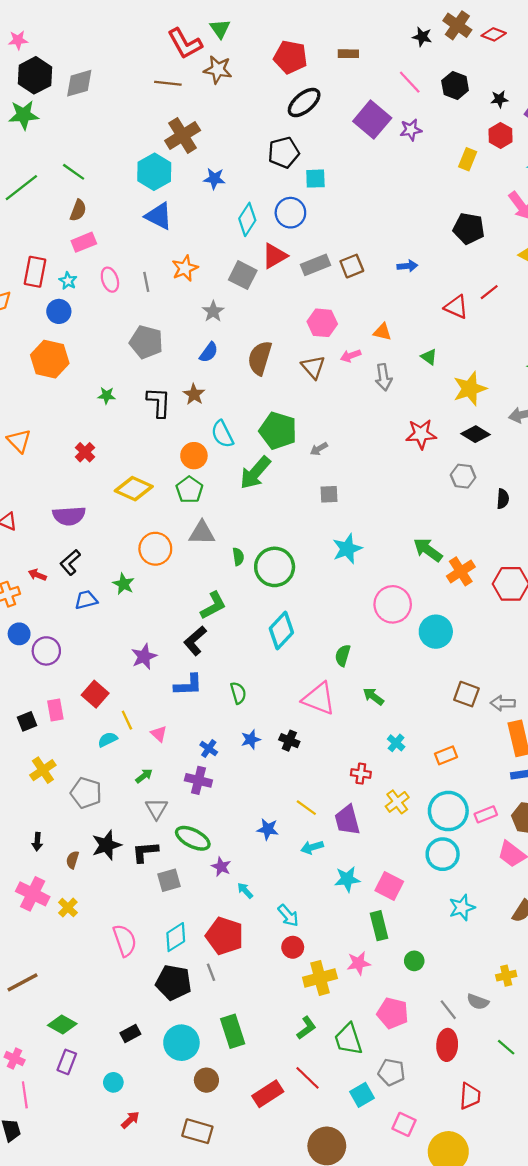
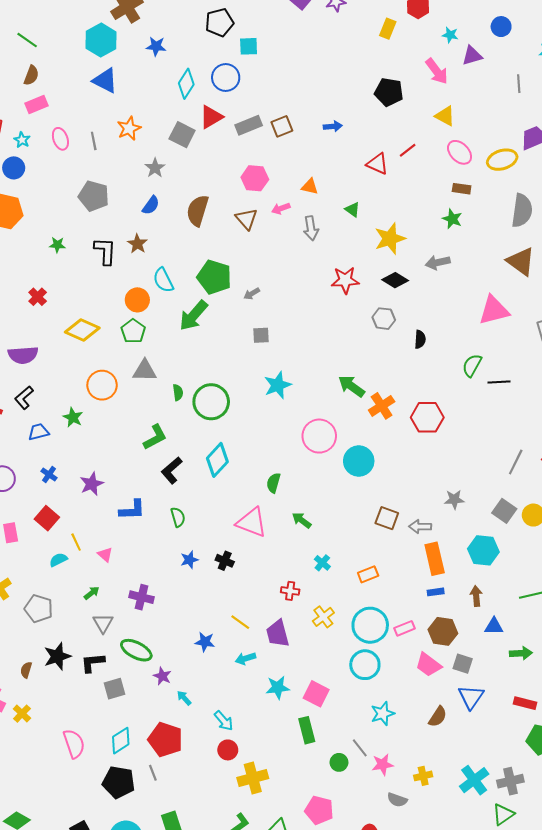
black L-shape: (195, 641) -> (172, 470), moved
blue cross: (209, 749) -> (49, 475), moved
pink star: (359, 963) -> (383, 764), moved
gray line: (448, 1010) -> (360, 748), moved

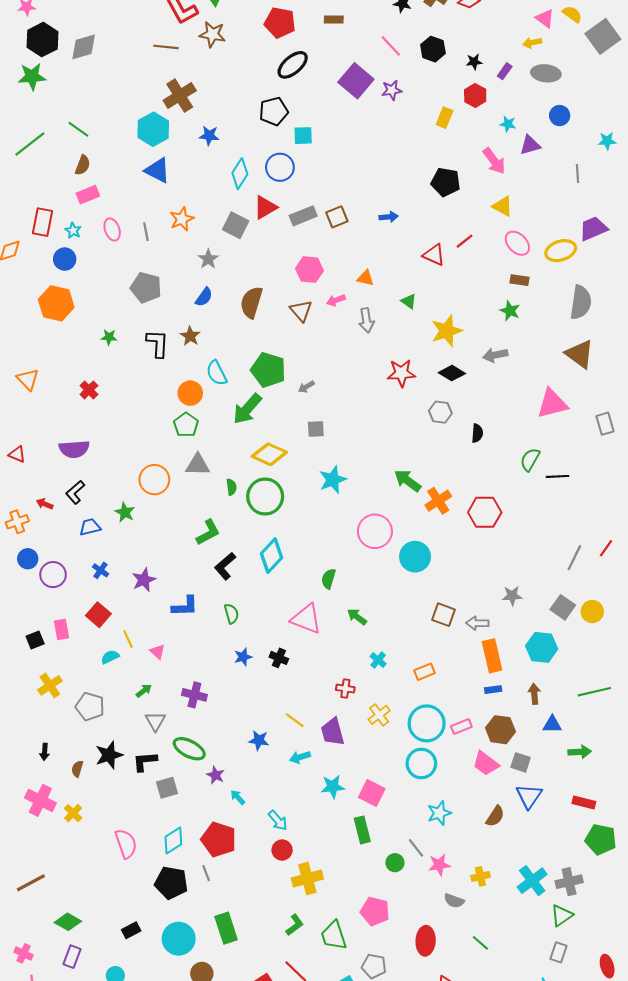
yellow diamond: (82, 330) -> (269, 454), moved

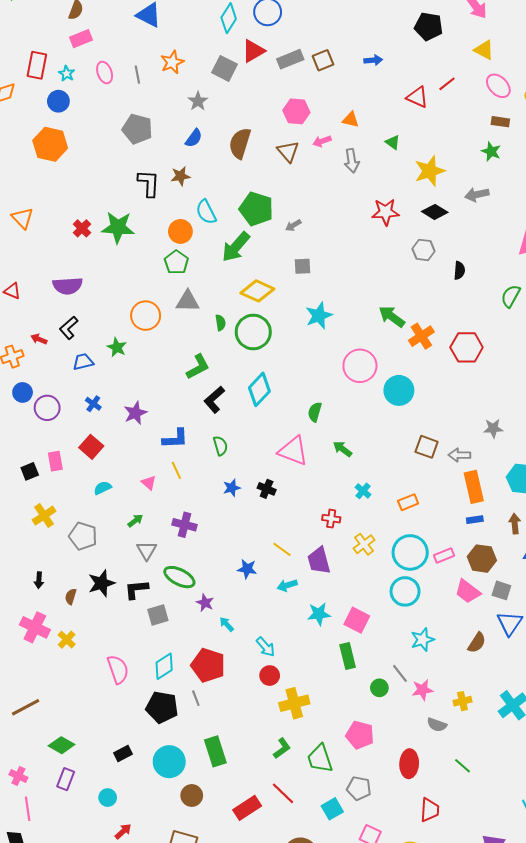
brown star: (190, 336) -> (180, 176), turned 30
green star: (109, 337) -> (118, 227), moved, size x2.0
yellow line: (128, 639) -> (176, 470), moved

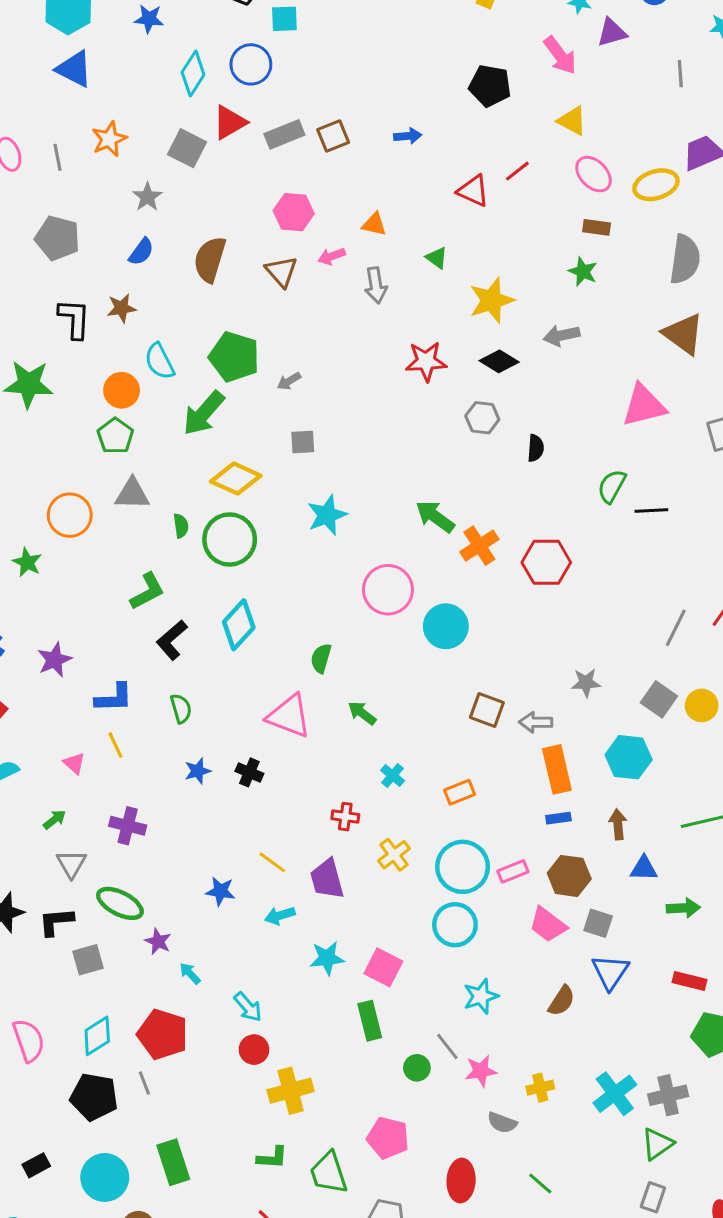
green L-shape: (282, 748) -> (272, 1158), turned 40

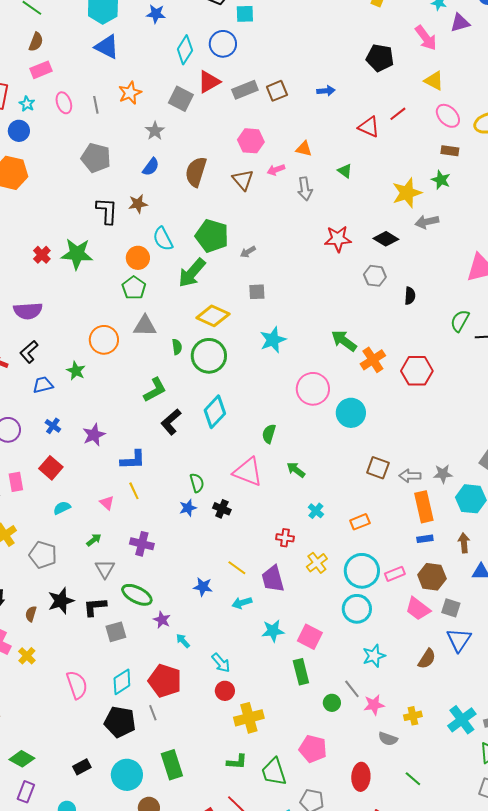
yellow star: (491, 300) -> (407, 193), moved
gray star: (586, 683) -> (443, 474), moved
green semicircle: (181, 709) -> (197, 483), moved

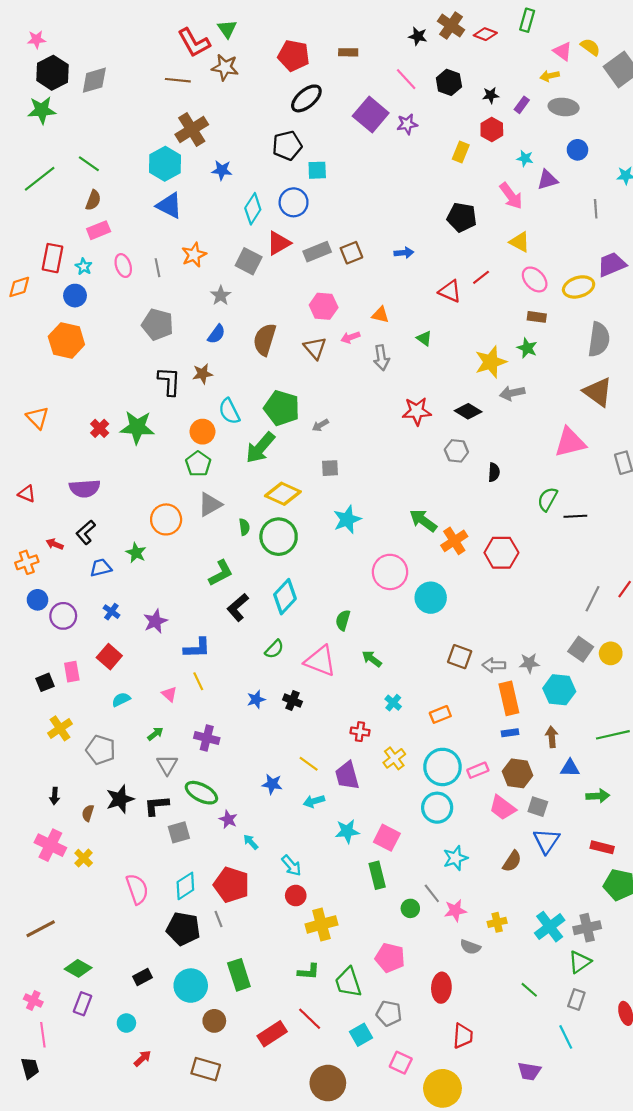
gray triangle: (145, 326) -> (210, 504), turned -30
green semicircle: (197, 483) -> (274, 649), moved, turned 60
green line: (413, 779) -> (529, 990), moved

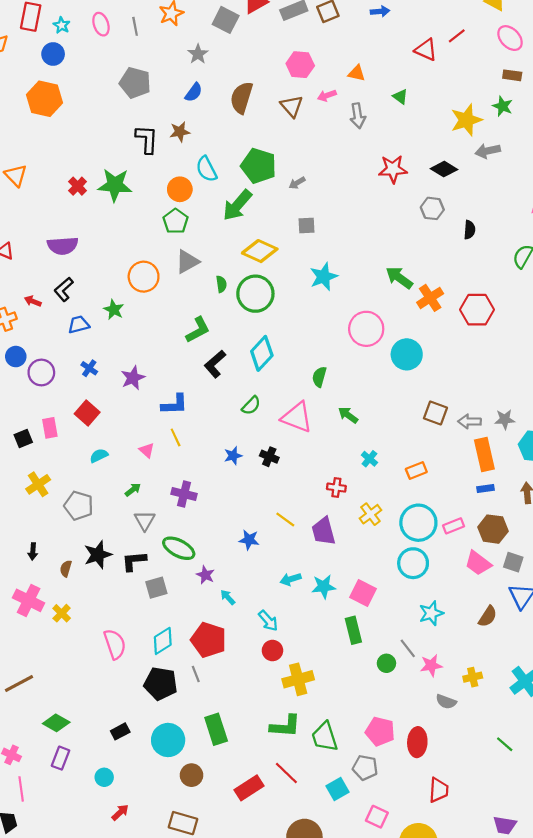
cyan arrow: (314, 801) -> (291, 579), moved
pink pentagon: (390, 958) -> (380, 731), moved
green L-shape: (309, 972) -> (285, 726), size x1.4

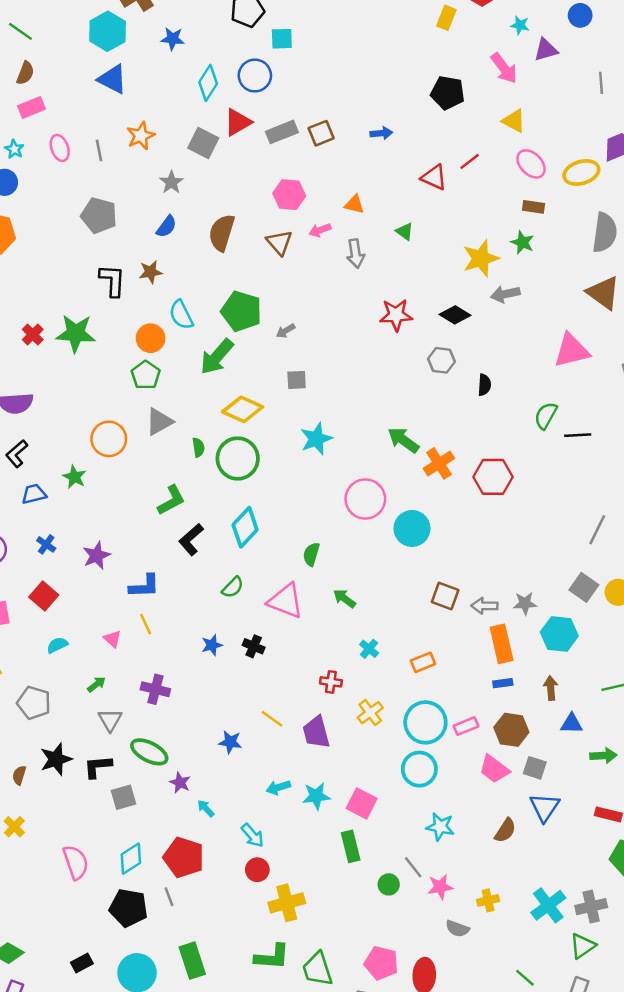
cyan star: (431, 613) -> (440, 827), turned 30

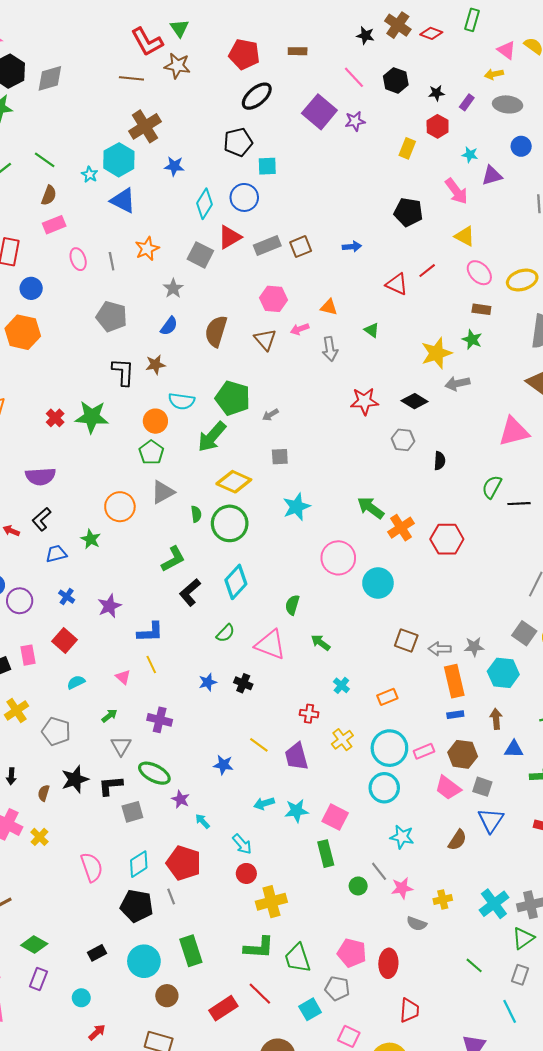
cyan star: (14, 149) -> (90, 174), moved
cyan semicircle: (181, 315) -> (182, 401), turned -55

